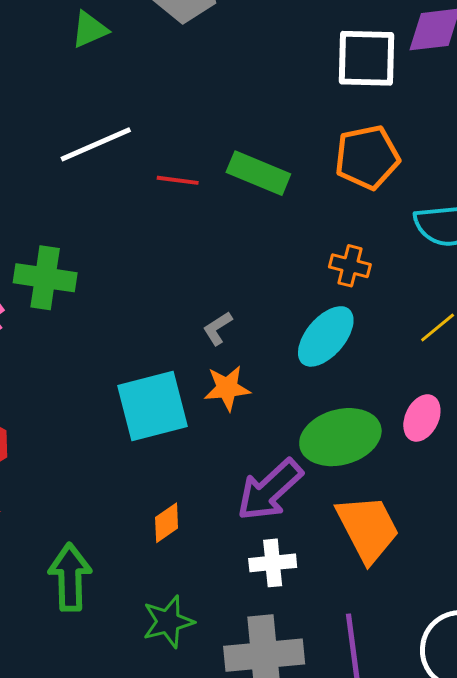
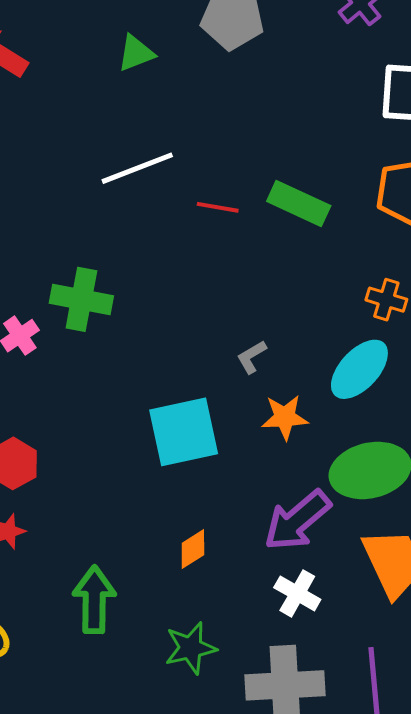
orange star: (227, 388) -> (285, 417), moved
white cross: (273, 563) -> (297, 593), turned 33

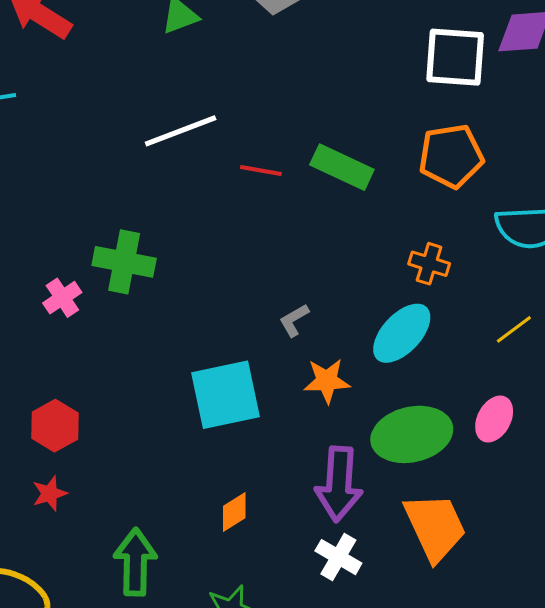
purple arrow: (297, 520) -> (339, 484), turned -46

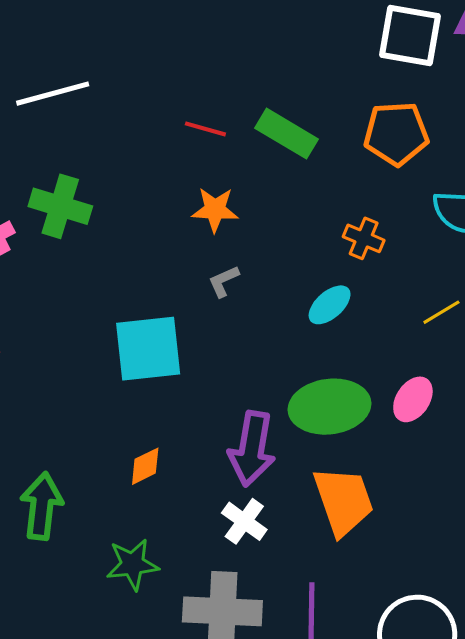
white line: (181, 131) -> (53, 94), moved
cyan ellipse: (402, 333) -> (330, 305), size x0.7
orange star: (327, 381) -> (215, 210), moved

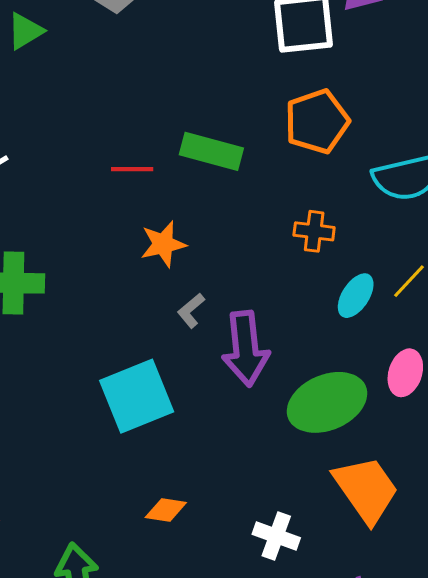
cyan ellipse: (330, 305) -> (356, 296), moved
purple arrow: (252, 449) -> (246, 348), moved
orange diamond: (145, 466) -> (166, 510), turned 51

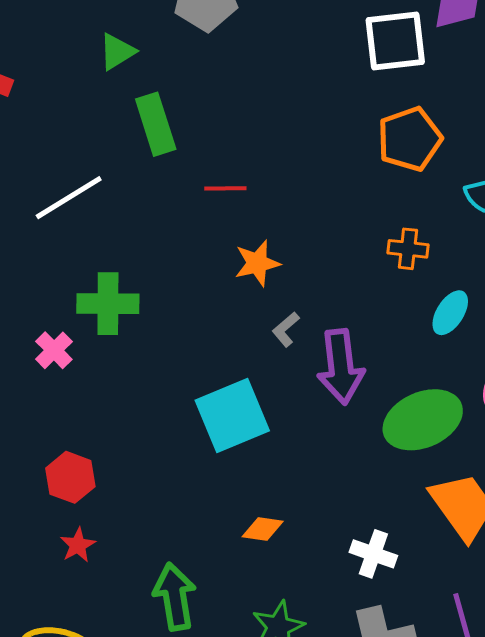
green rectangle: (211, 151) -> (156, 124), moved, turned 58

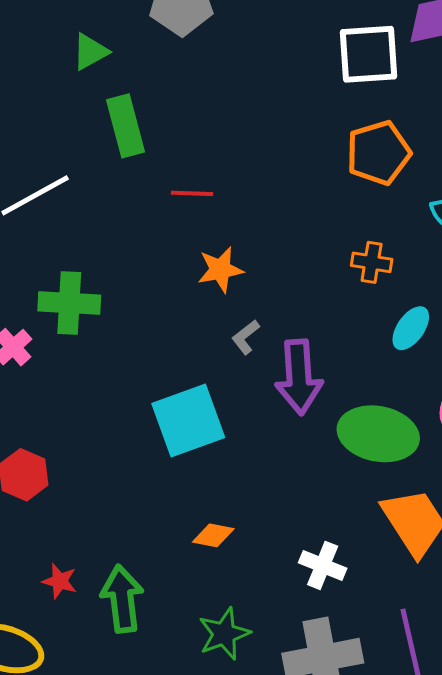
green ellipse: (423, 420) -> (378, 434), turned 32
red star: (78, 545) -> (60, 581), moved, turned -30

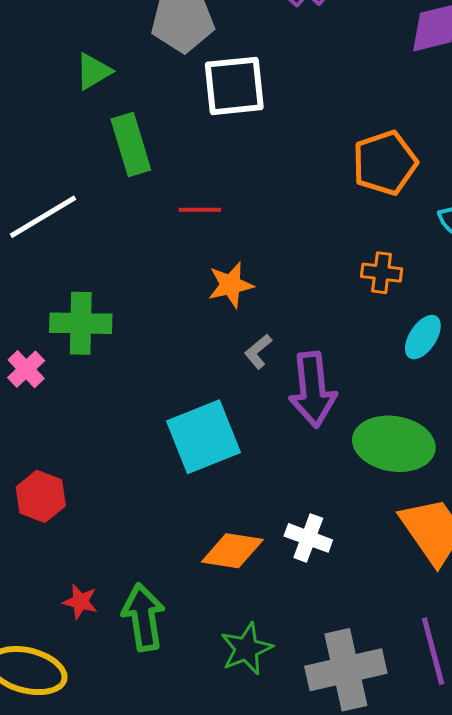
white square: (369, 54) -> (234, 86), moved
orange diamond: (213, 535) -> (232, 551), size x1.5
white cross: (323, 565) -> (308, 538), moved

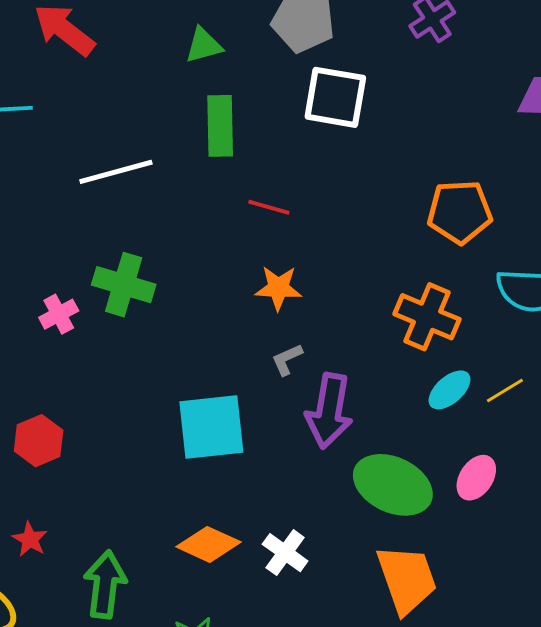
orange cross: (382, 273) -> (427, 317), size x1.6
red star: (80, 602) -> (30, 539), moved

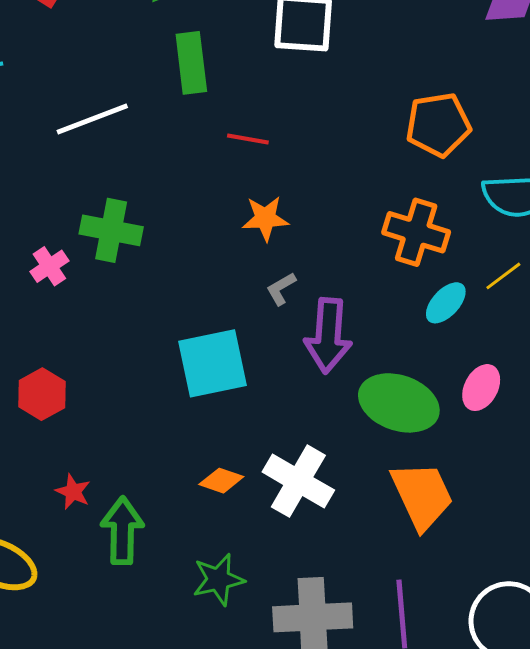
yellow line: (505, 390) -> (503, 276), moved
red star: (30, 539) -> (73, 492), moved
orange diamond: (208, 544) -> (221, 481), size x0.7
white cross: (285, 553) -> (298, 481), size x1.5

